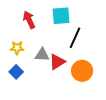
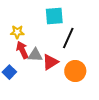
red arrow: (29, 20) -> (22, 50), moved
yellow star: (17, 48) -> (17, 32), moved

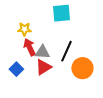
black line: (68, 38) -> (66, 51), moved
red triangle: (50, 62) -> (43, 67), moved

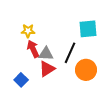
cyan square: (61, 13) -> (88, 29), moved
blue square: (16, 69) -> (21, 80), moved

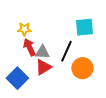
blue square: (21, 80) -> (17, 78), size x1.5

